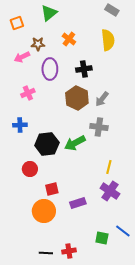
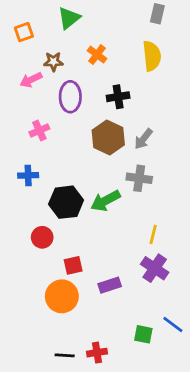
gray rectangle: (112, 10) -> (157, 14), turned 72

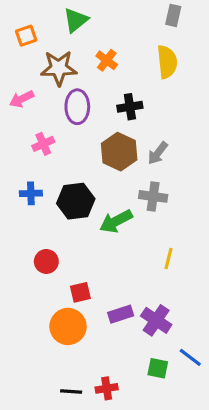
brown star: (53, 62) -> (59, 68), size x1.6
pink arrow: (31, 80) -> (22, 99), moved
black hexagon: (66, 202) -> (76, 201), moved
purple cross: (155, 268) -> (156, 320), moved

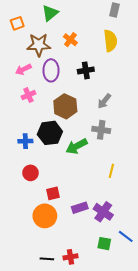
pink arrow: (22, 99) -> (23, 69), moved
brown hexagon: (119, 152) -> (65, 106), moved
blue cross: (31, 193) -> (25, 141), moved

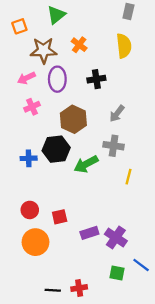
yellow line: (111, 171) -> (128, 177), moved
red circle: (30, 173) -> (30, 210), moved
orange circle: (45, 216) -> (36, 242), moved

